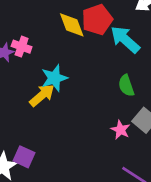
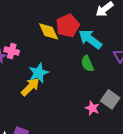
green semicircle: (126, 86) -> (87, 64), moved

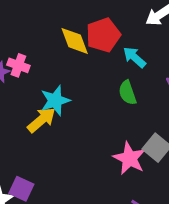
cyan arrow: (90, 39) -> (134, 57), size x0.7
pink star: (92, 108) -> (129, 158), size x1.5

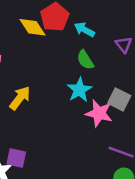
cyan star: (55, 100) -> (79, 90), moved

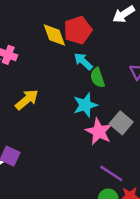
cyan arrow: (84, 30) -> (83, 61), moved

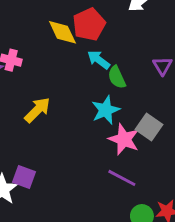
purple line: (111, 173) -> (122, 178), moved

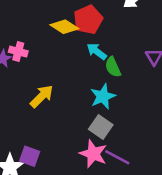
yellow diamond: (62, 32) -> (64, 27), turned -32
gray square: (149, 127) -> (101, 127), moved
pink star: (124, 139) -> (93, 154), moved

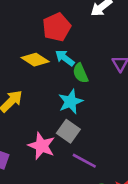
yellow diamond: (64, 27) -> (35, 60), moved
pink star: (93, 154) -> (42, 146), moved

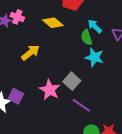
cyan arrow: (65, 58) -> (95, 26), moved
cyan star: (71, 102) -> (94, 57), moved, turned 30

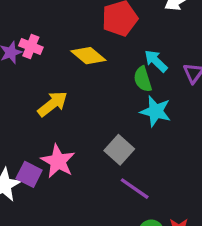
pink star: (50, 90) -> (58, 161), moved

